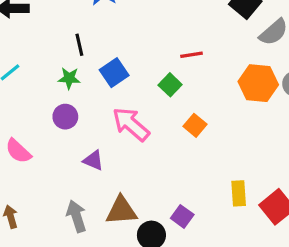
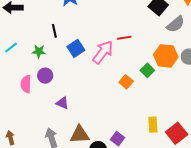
green star: (69, 78) -> (39, 51), moved
green square: (170, 85) -> (147, 70), moved
pink arrow: (131, 124) -> (103, 52), moved, turned 85
pink semicircle: (18, 151) -> (26, 84), moved, turned 48

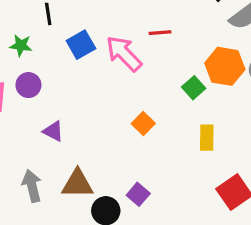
pink arrow: (103, 52) -> (124, 54), turned -85
orange square: (126, 82) -> (143, 123), moved
yellow rectangle: (153, 125) -> (207, 138), moved

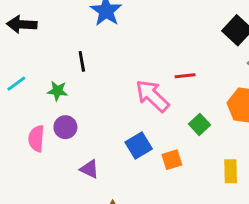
blue square: (81, 45) -> (139, 146), moved
green square: (194, 88) -> (200, 124), moved
orange square: (143, 123) -> (172, 160), turned 30

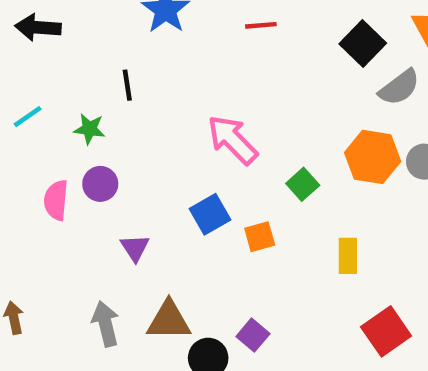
red line: (185, 76) -> (261, 25), moved
purple triangle: (89, 169) -> (135, 248), turned 30

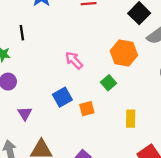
pink arrow: (232, 140) -> (74, 60), size x0.7
orange hexagon: (373, 157) -> (124, 53), moved

